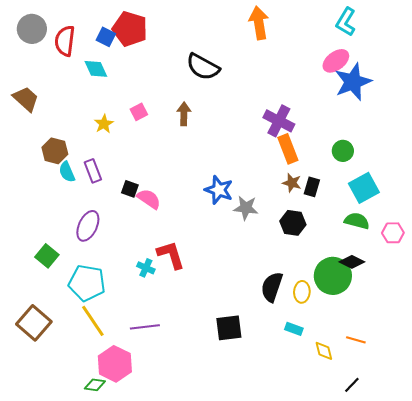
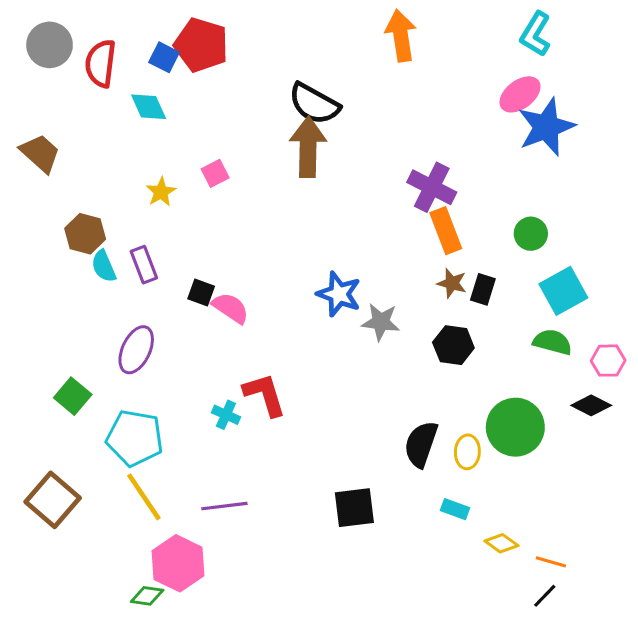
brown arrow: (184, 114) -> (308, 147), moved, size x1.6
black diamond: (352, 262) -> (591, 405), moved
orange line: (356, 340) -> (551, 562), moved
yellow diamond: (324, 351) -> (501, 543), turned -40

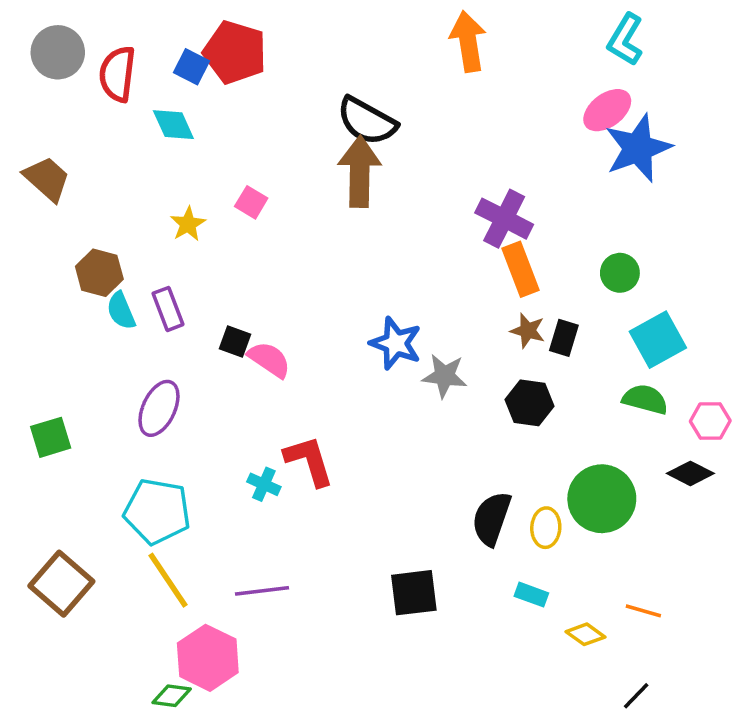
pink square: (215, 173) -> (251, 202), turned -32
green square: (73, 396) -> (51, 437), moved, turned 33
orange line: (551, 562) -> (643, 611), moved

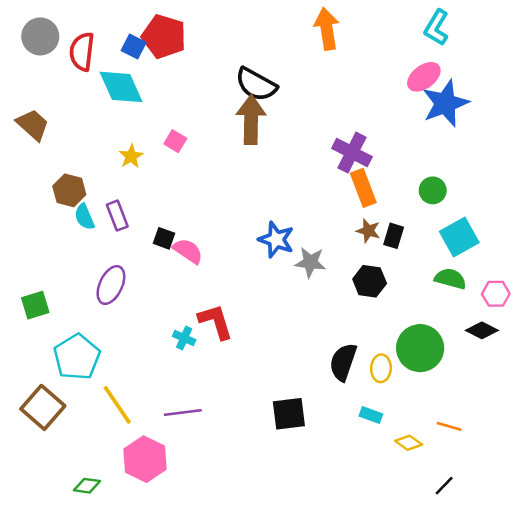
cyan diamond: (173, 125) -> (121, 87), size x1.5
cyan pentagon: (157, 511) -> (77, 357), moved, turned 30
green diamond: (172, 696) -> (87, 486), moved

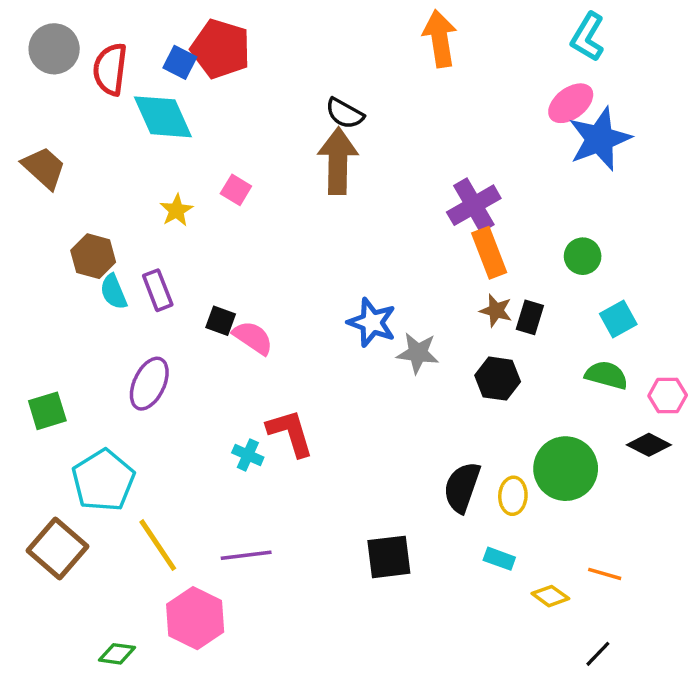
black semicircle: (256, 84) -> (345, 113), size x0.7
purple cross: (352, 153) -> (474, 205), turned 33
cyan square: (459, 237) -> (618, 319), size x0.7

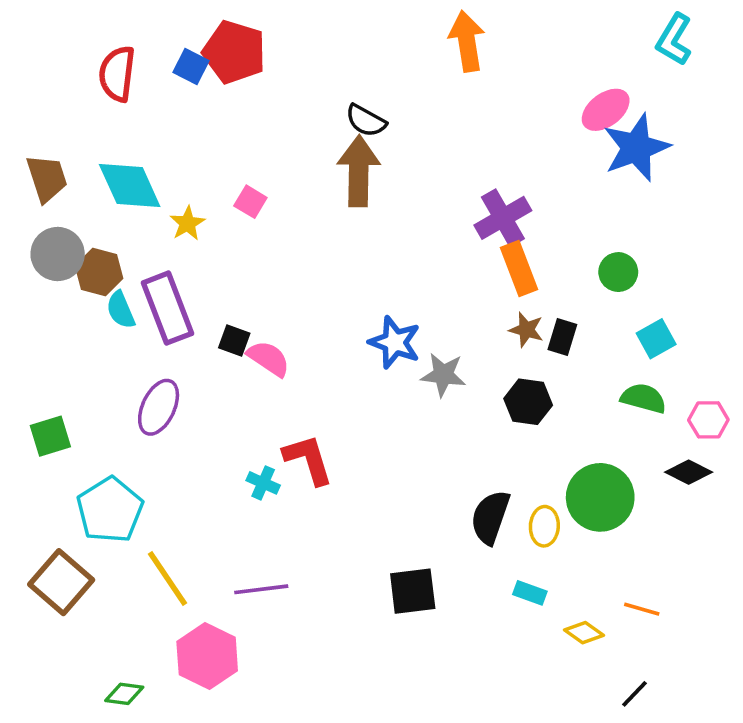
cyan L-shape: (588, 37) -> (674, 39), moved
gray circle: (54, 49) -> (58, 254), moved
cyan diamond: (163, 117) -> (130, 185), moved
brown trapezoid: (44, 168) -> (47, 178), turned 30
purple rectangle: (158, 290) -> (168, 308), size x1.6

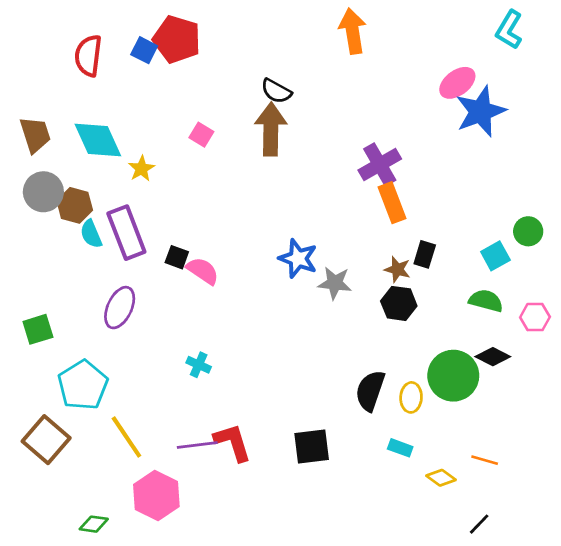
pink square: (250, 202) -> (201, 135), moved
green circle: (618, 272) -> (528, 231), moved
brown star: (526, 330) -> (397, 269), moved
red L-shape: (308, 460) -> (233, 442), moved
black diamond: (689, 472) -> (493, 357), moved

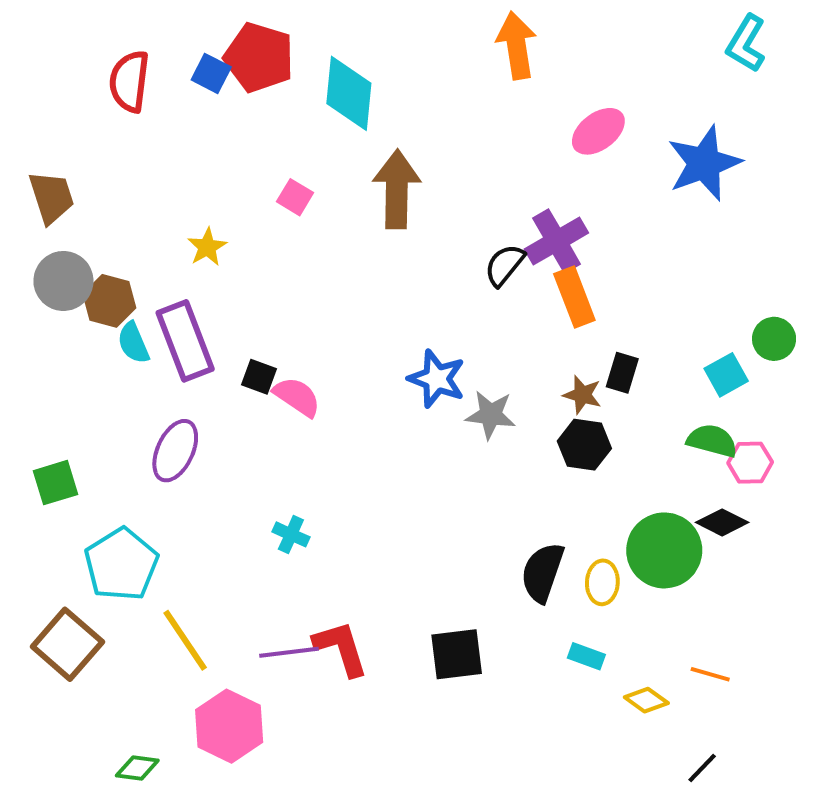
pink ellipse: (457, 83) -> (598, 131), moved
black semicircle: (276, 91) -> (505, 265), moved, turned 100
cyan diamond: (98, 140) -> (349, 93), moved, turned 30
pink hexagon: (535, 317) -> (750, 463), moved

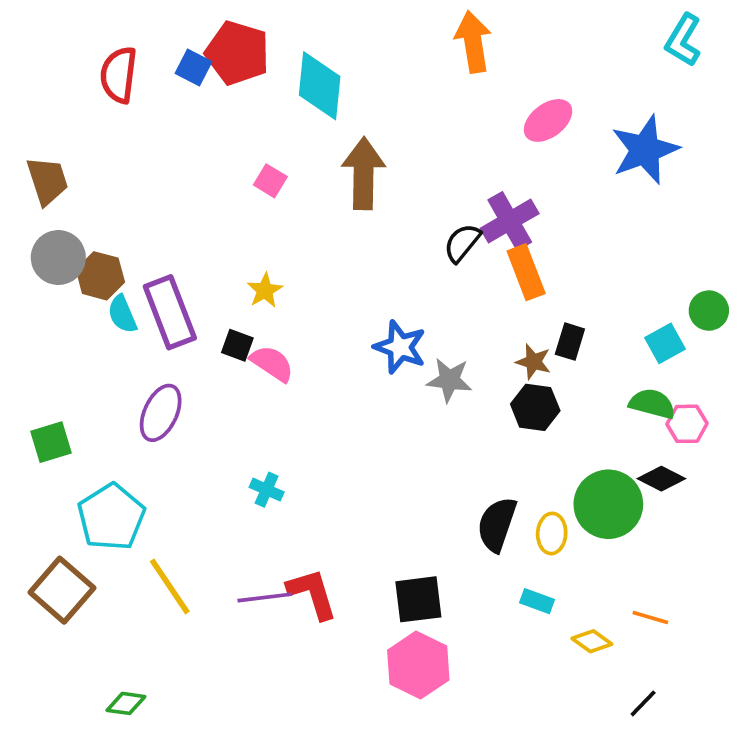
yellow star: (207, 247) -> (265, 290), moved
pink hexagon: (229, 726) -> (418, 665), moved

